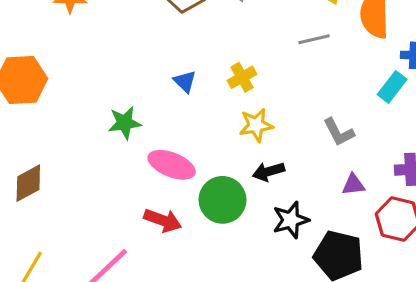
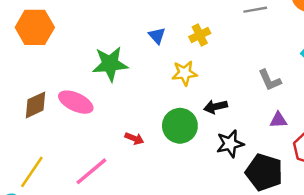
green star: (125, 123) -> (110, 64), size x1.4
yellow star: (256, 125) -> (185, 73), moved
pink ellipse: (172, 165) -> (76, 102), moved
red arrow: (163, 220) -> (134, 138), size x0.7

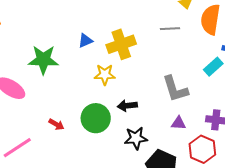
yellow cross: (200, 35) -> (121, 44), size x1.6
blue triangle: (157, 36) -> (85, 41), turned 42
gray L-shape: (270, 80) -> (175, 89), size x1.4

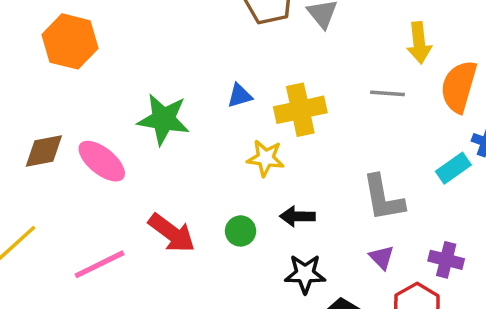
green circle: (96, 118) -> (241, 231), size x0.6
purple triangle: (179, 123) -> (382, 257), turned 35
red arrow: (56, 124) -> (172, 233), size x1.8

